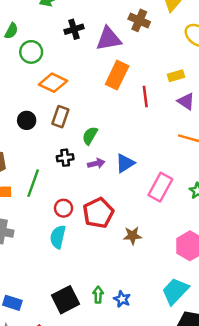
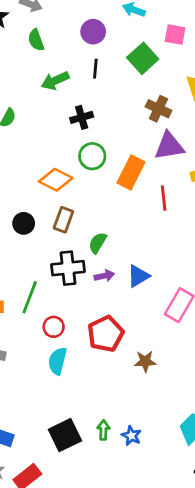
purple triangle: (109, 39) -> (169, 146), moved
green circle: (31, 52) -> (92, 156), moved
black cross: (65, 158) -> (68, 268), size x1.6
red circle: (64, 208) -> (54, 327), moved

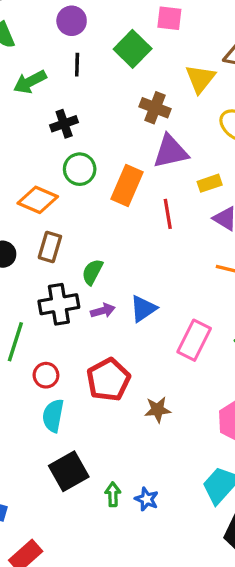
black square: (65, 435) -> (69, 471), moved

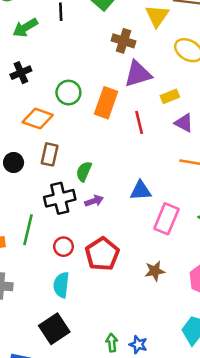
black cross: (64, 124) -> (21, 73), moved
blue triangle: (143, 309) -> (141, 191), moved, turned 35
red circle: (46, 375) -> (64, 247), moved
brown star: (158, 410) -> (155, 271), moved
black square: (69, 471) -> (54, 329), moved

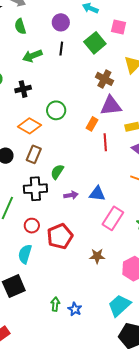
orange rectangle: (106, 103) -> (92, 124), moved, size x0.6
purple arrow: (94, 201) -> (71, 195), moved

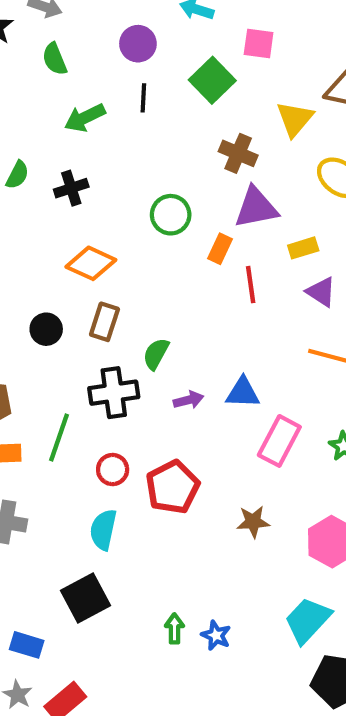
green circle: (56, 110) -> (171, 215), moved

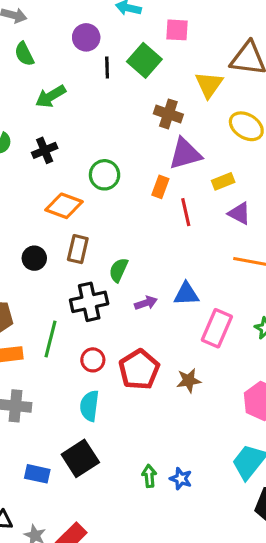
black line: (143, 98) -> (107, 68), moved
green circle: (171, 215) -> (105, 175), moved
brown star: (253, 522) -> (189, 380), moved
blue rectangle: (27, 645) -> (37, 474), moved

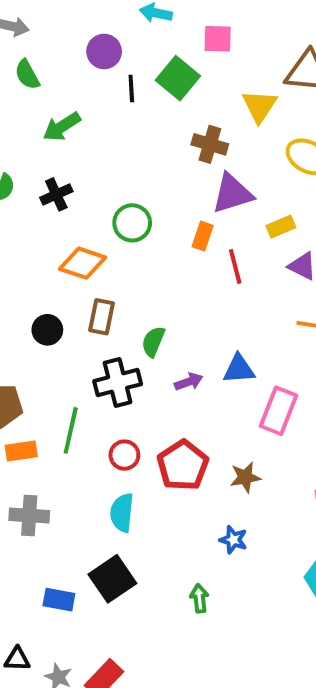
blue star: (181, 479) -> (233, 540), moved

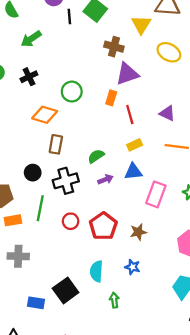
yellow rectangle: (281, 227) -> (135, 145), moved
black circle: (47, 330) -> (33, 173), moved
green semicircle: (153, 342) -> (96, 156), moved, turned 35
cyan semicircle: (122, 513) -> (96, 271), moved

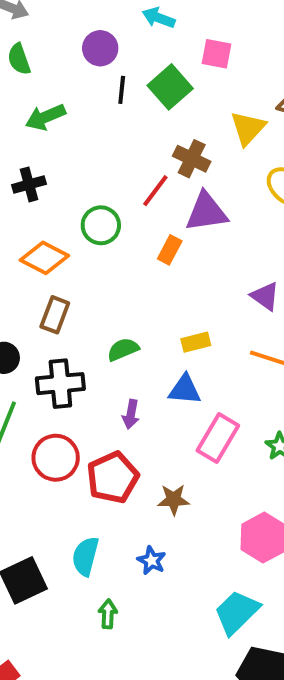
red line: (130, 115) -> (155, 191), moved, turned 42
purple arrow: (105, 179) -> (131, 414), moved, turned 112
red circle: (71, 221) -> (56, 458), size x1.5

